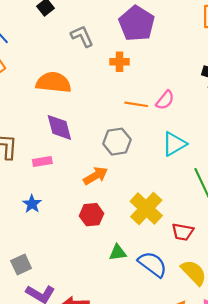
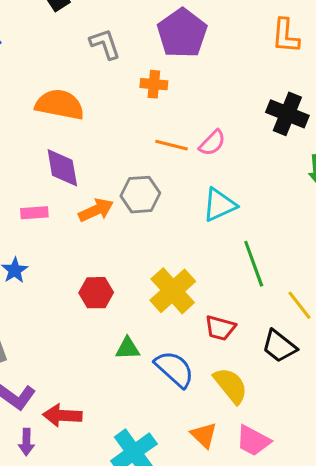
orange arrow: (96, 176) -> (96, 210), moved

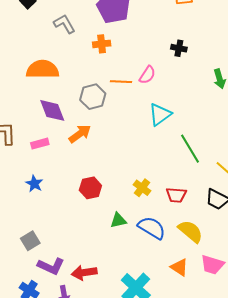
black cross: (287, 114) -> (179, 48), moved, size x0.6
gray hexagon: (140, 195) -> (93, 97), moved
yellow cross: (173, 291) -> (142, 188), moved, size x0.6

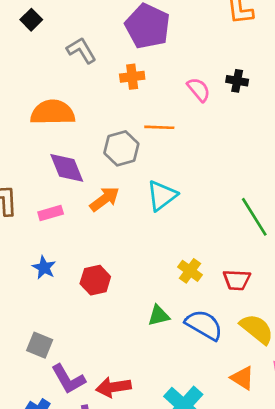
pink semicircle: (147, 75) -> (199, 90), moved, turned -72
cyan triangle: (160, 115) -> (162, 196), moved
red hexagon: (90, 188) -> (95, 280), moved
gray square: (30, 241) -> (40, 345), turned -36
purple L-shape: (51, 266) -> (68, 379), turned 36

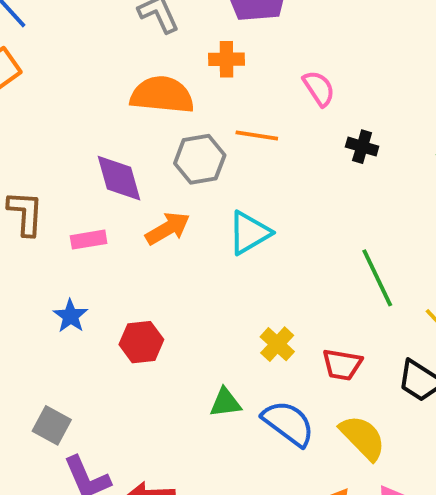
black cross: (237, 81) -> (362, 147), moved
orange semicircle: (53, 112) -> (162, 95), moved

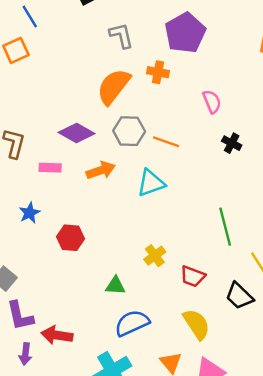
orange semicircle: (162, 95) -> (114, 87), turned -69
orange line: (257, 136) -> (166, 142), moved
purple diamond: (119, 178) -> (77, 133), turned -56
blue semicircle: (288, 423) -> (132, 323), moved, turned -72

